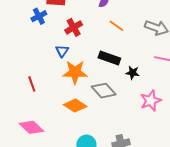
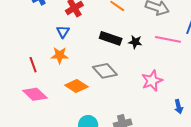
orange star: (75, 72) -> (60, 55), moved, size x0.7
black star: (133, 73) -> (135, 42), moved
pink diamond: (31, 127) -> (35, 94), moved

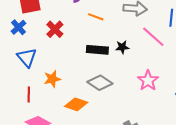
blue triangle: (63, 32) -> (27, 57), moved, size x1.5
pink line: (168, 39) -> (153, 37), turned 45
red line: (33, 65) -> (29, 94), turned 35

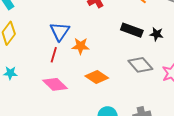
blue triangle: (27, 57) -> (60, 31), moved
gray diamond: (100, 83) -> (140, 65), moved

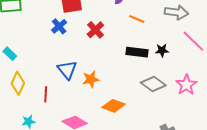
red line: (54, 55) -> (46, 94), moved

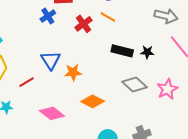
orange line: (137, 19) -> (108, 17), moved
red line: (46, 94) -> (26, 82), turned 49

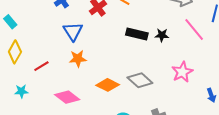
blue triangle: (51, 60) -> (73, 31), moved
orange star: (73, 72) -> (78, 59), moved
gray diamond: (135, 85) -> (140, 80), moved

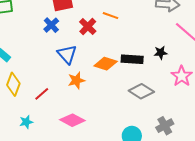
black rectangle: (137, 34) -> (132, 59), moved
black star: (162, 35) -> (161, 53), moved
orange diamond: (108, 85) -> (106, 64), moved

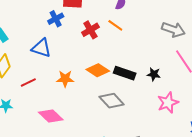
blue triangle: (67, 54) -> (41, 48), moved, turned -45
gray diamond: (141, 91) -> (112, 101), moved

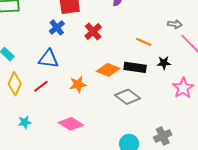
orange line: (115, 25) -> (144, 42), moved
gray arrow: (173, 30) -> (175, 24), moved, size x0.6
red line: (28, 82) -> (41, 86), moved

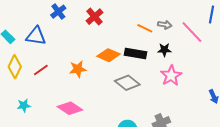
gray arrow: (175, 24) -> (165, 25), moved
blue triangle: (48, 59) -> (36, 36), moved
pink star: (183, 88) -> (171, 76), moved

